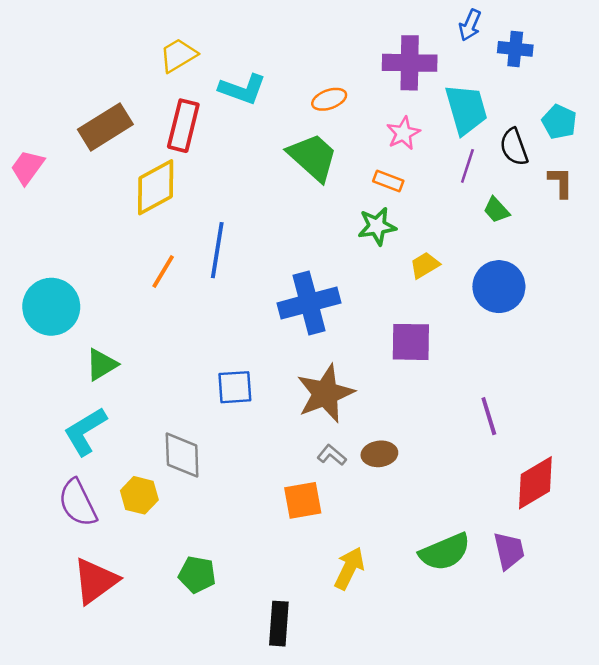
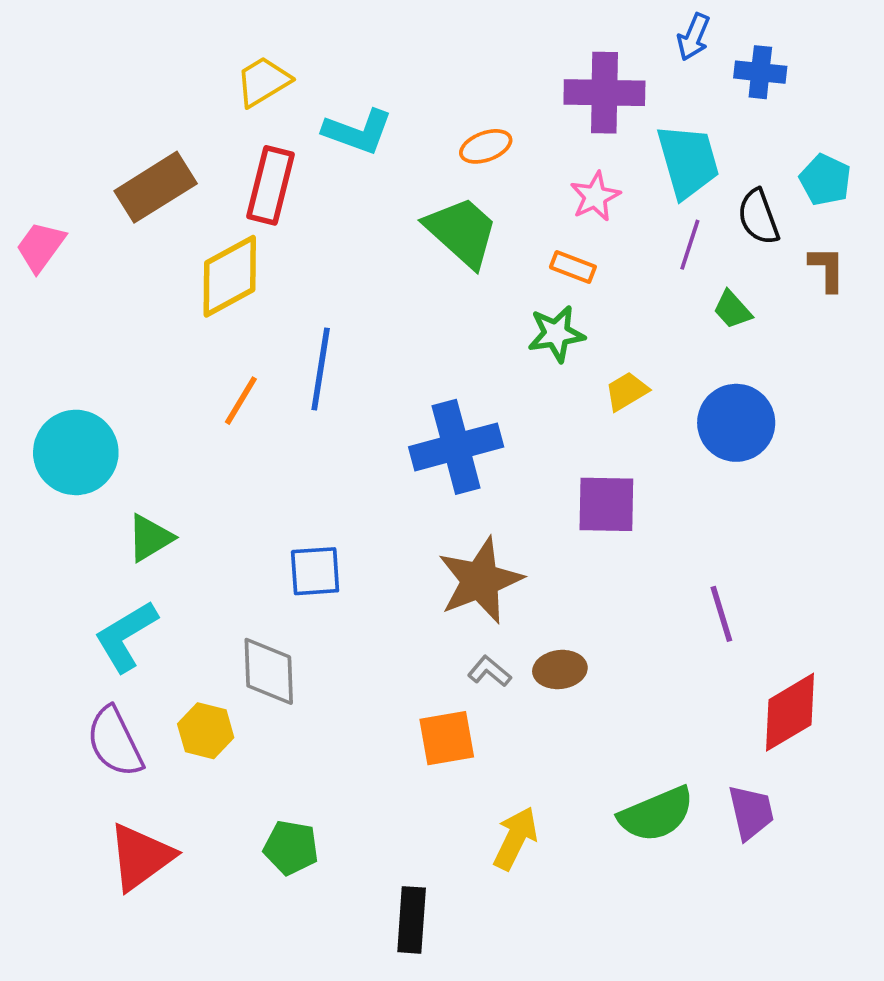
blue square: (235, 387) -> (315, 571), moved

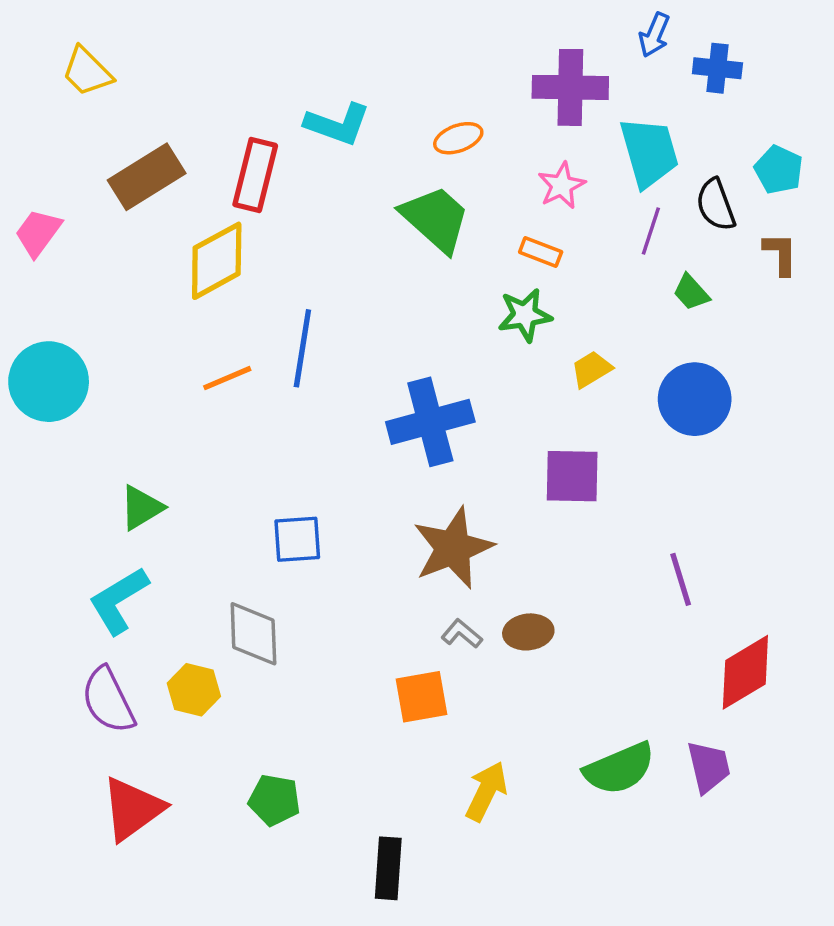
yellow trapezoid: (263, 81) -> (87, 72), moved, turned -104
orange line: (241, 401) -> (227, 378), turned 36
cyan circle: (76, 452) -> (49, 382), moved

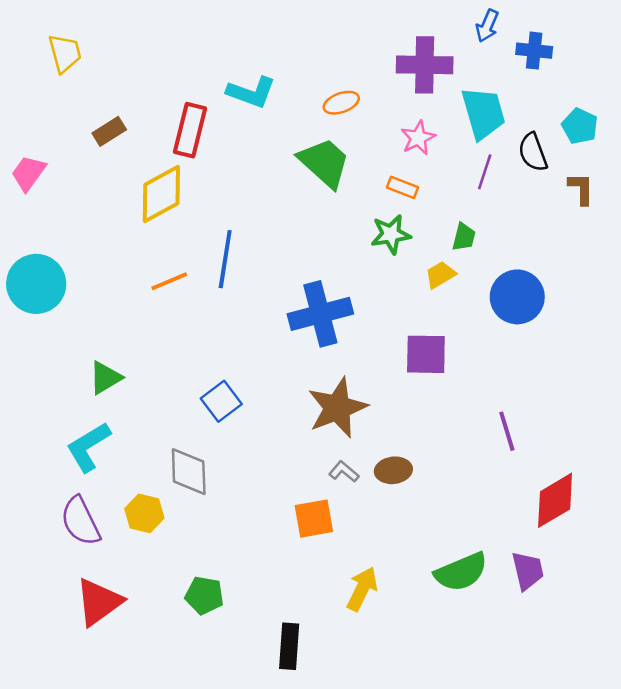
yellow trapezoid: (87, 72) -> (65, 53), turned -150
brown rectangle: (147, 177) -> (109, 131), size x0.6
green trapezoid: (691, 292) -> (464, 237), moved, turned -124
blue square: (297, 539) -> (221, 401), turned -33

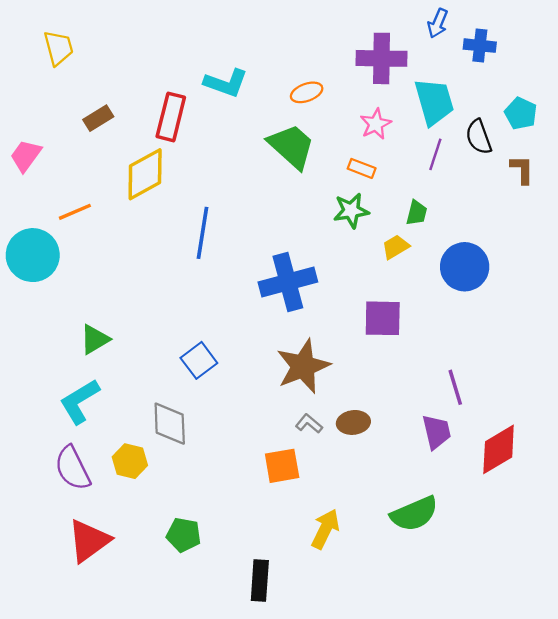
orange line: (169, 281) -> (75, 212), moved
purple trapezoid: (528, 571) -> (437, 432), moved

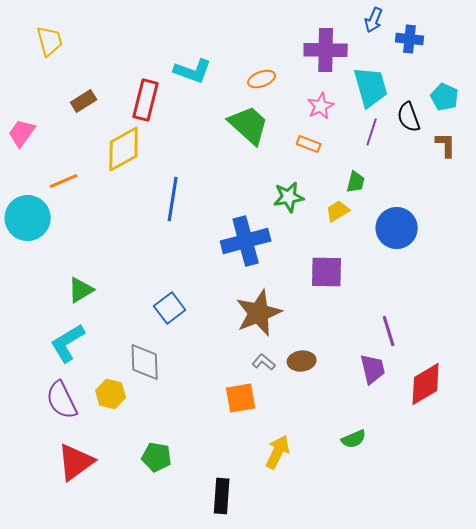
green star: (351, 211) -> (289, 197), moved
green semicircle: (414, 514) -> (354, 439), size x0.6

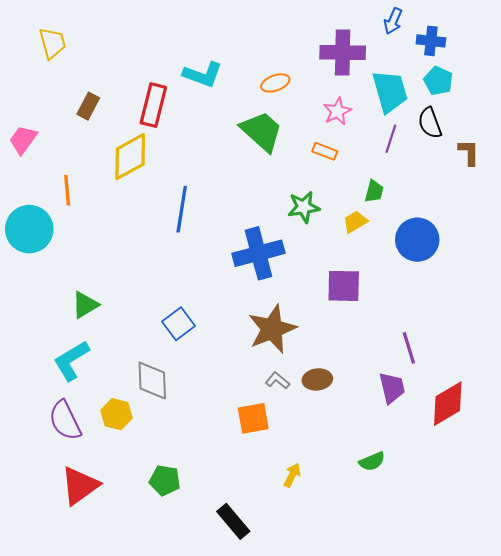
cyan pentagon: (445, 97) -> (438, 81), moved
brown rectangle: (84, 101) -> (88, 106), turned -30
orange line: (64, 181) -> (67, 190), turned -72
yellow arrow: (278, 452) -> (292, 475), size x0.7
black rectangle: (222, 496) -> (233, 521), turned -44

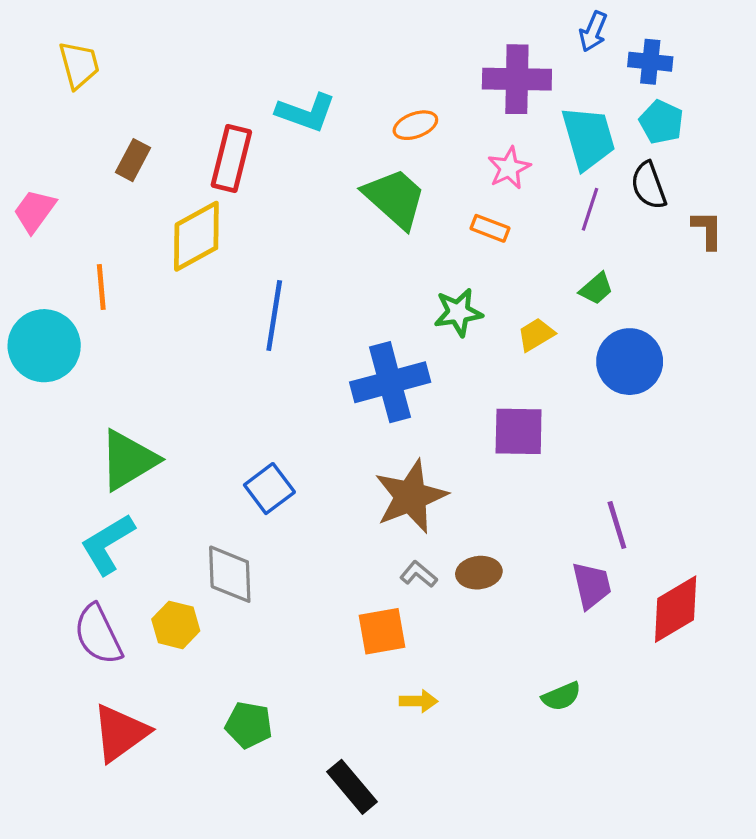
green trapezoid: (374, 191) -> (596, 289), moved, turned 35
green triangle: (85, 305) -> (128, 460), size x1.5
yellow arrow: (292, 475) -> (419, 701), moved, turned 65

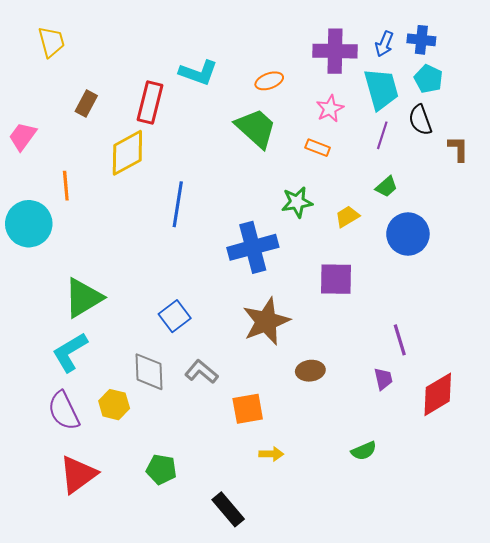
blue arrow: (593, 32) -> (384, 44), moved
gray L-shape: (419, 574) -> (201, 372), moved, size x1.4
purple trapezoid: (592, 585) -> (383, 379), size x0.7

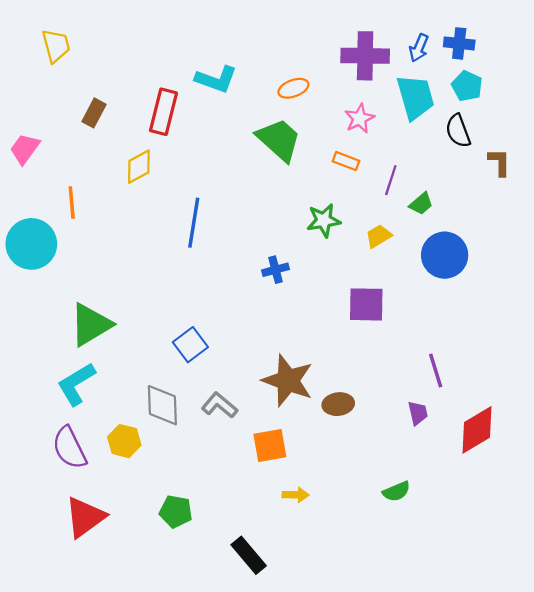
purple line: (382, 135) -> (391, 180), moved
yellow diamond: (127, 153) -> (139, 167), size x0.7
blue cross: (253, 247) -> (275, 270), size x0.5
brown star: (266, 321) -> (288, 381), moved, turned -30

